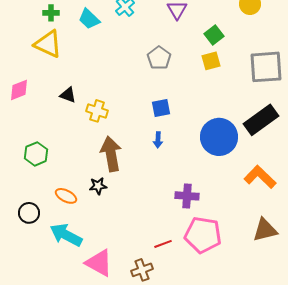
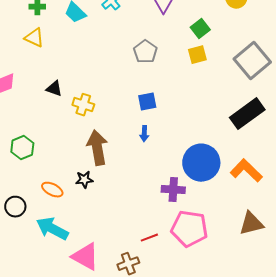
yellow triangle: (48, 44) -> (34, 38), size x0.7
gray square: (266, 67) -> (252, 61), turned -36
blue circle: (219, 137) -> (201, 163), moved

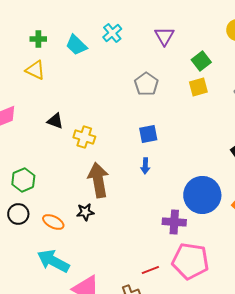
black circle: (15, 207) -> (18, 214), moved

